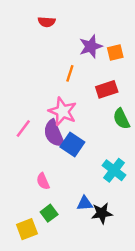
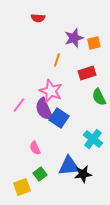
blue triangle: (85, 203) -> (69, 166), size x1.6

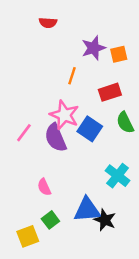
blue square: (59, 118) -> (90, 129), moved
black star: (83, 174) -> (105, 220), turned 30

